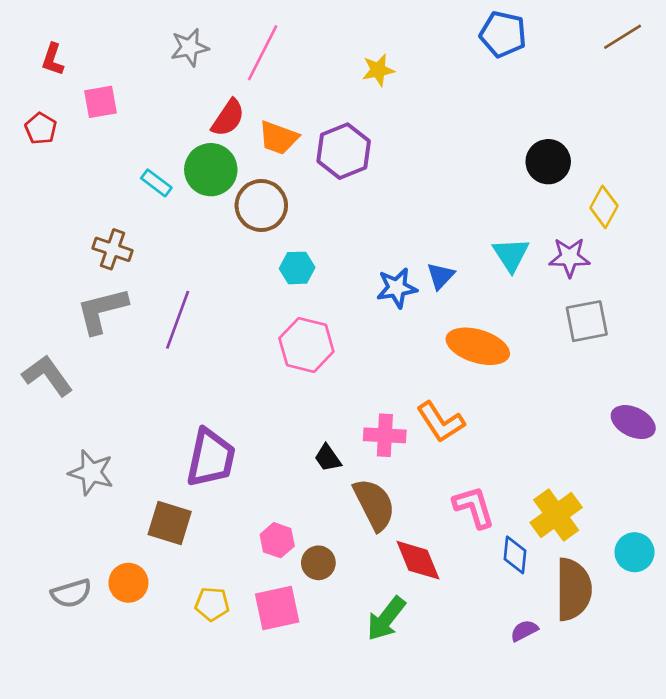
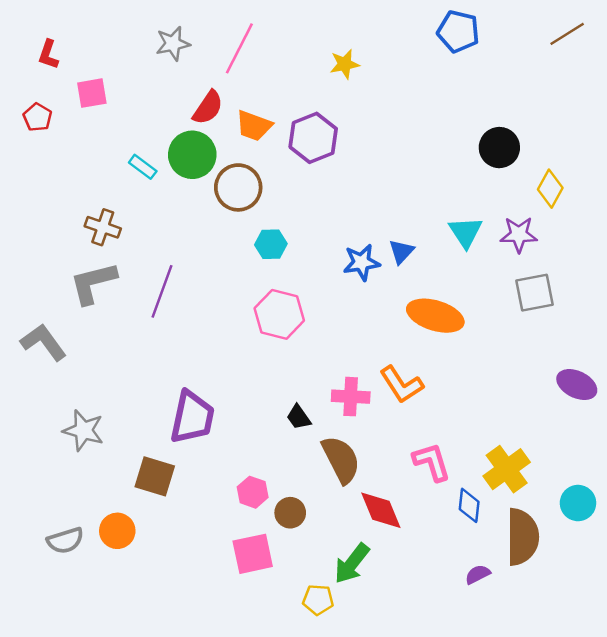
yellow pentagon: (212, 604) -> (318, 600), moved

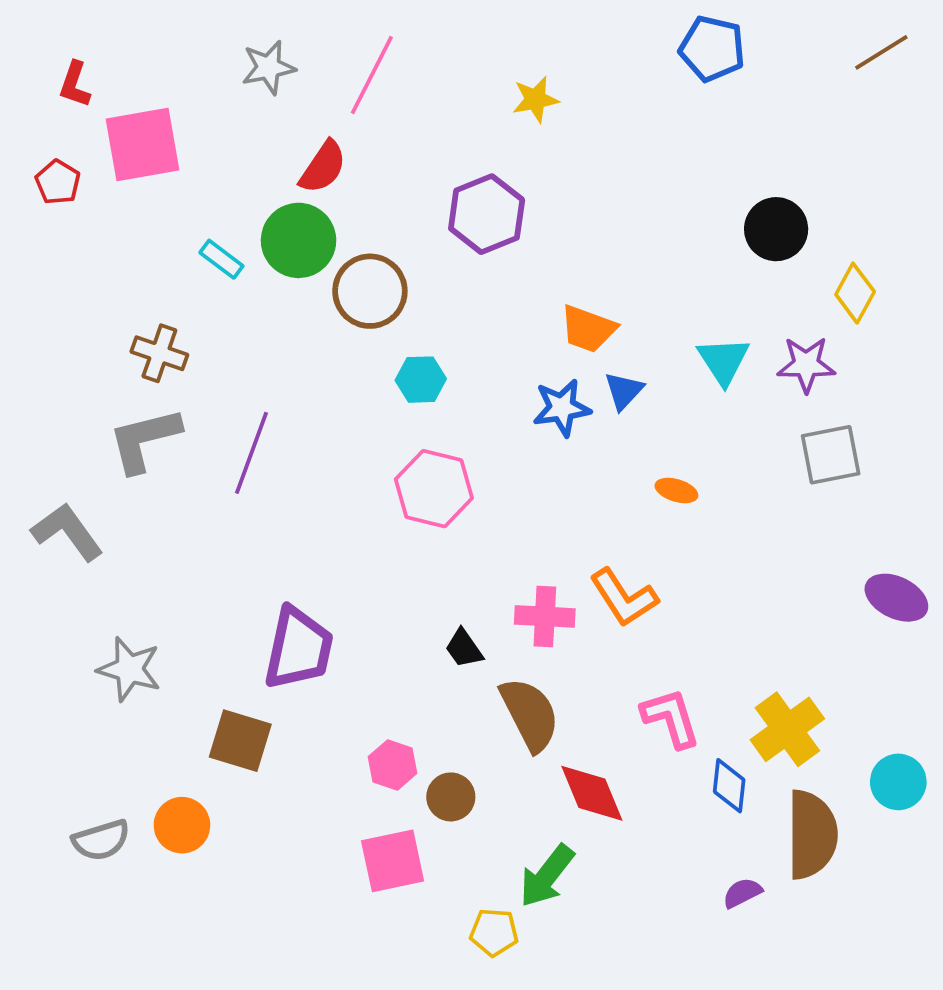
pink square: (92, 93) -> (142, 145), size x1.6
orange trapezoid: (254, 126) -> (588, 329), moved
orange ellipse: (435, 316) -> (676, 490), size x0.5

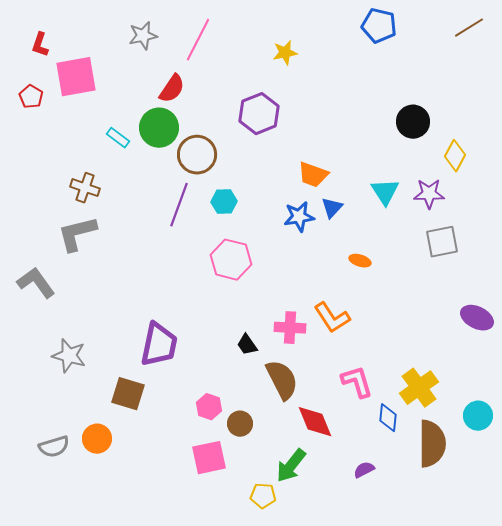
purple line: (252, 453) -> (179, 205), moved
purple semicircle: (742, 893) -> (364, 470), moved

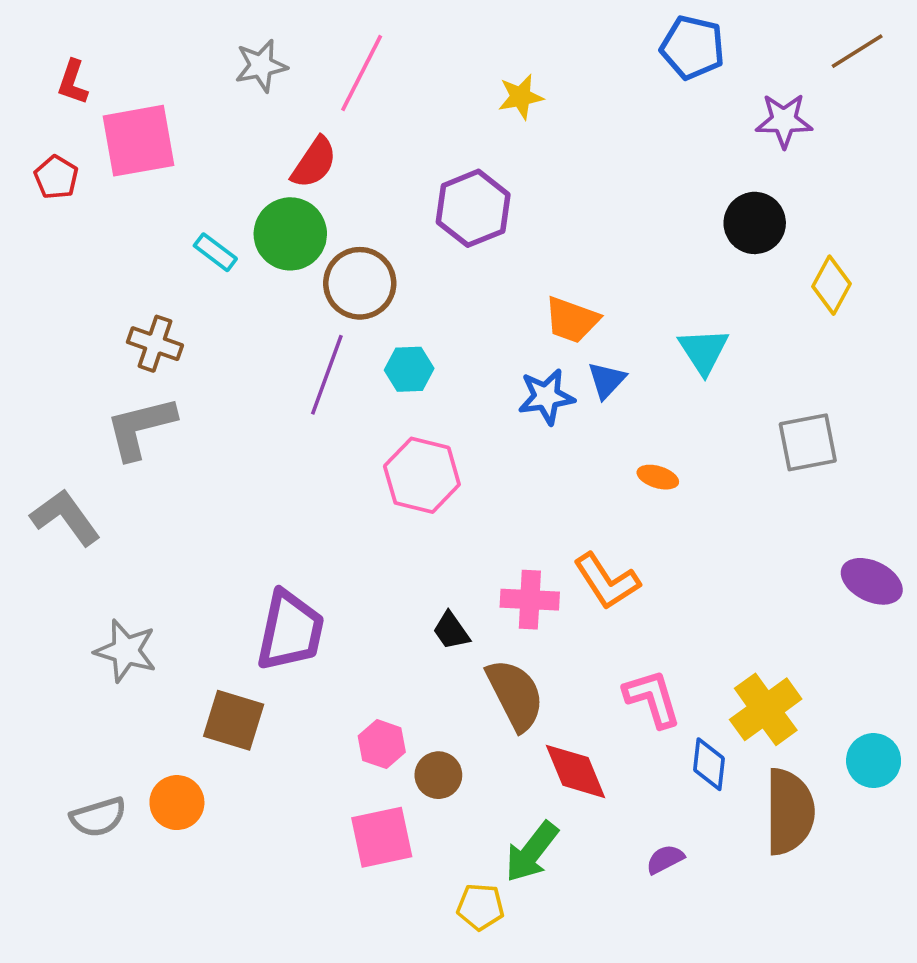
purple star: (429, 194) -> (784, 121), moved

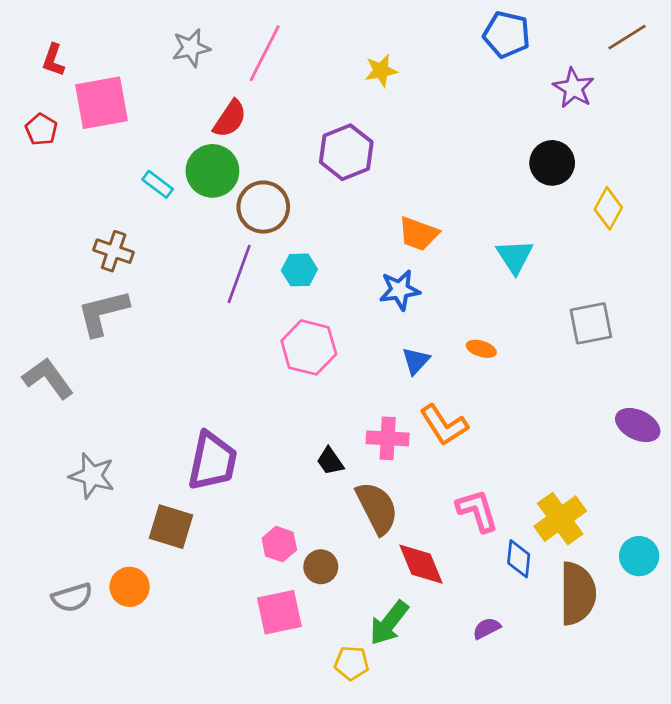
purple star: (784, 121) -> (574, 88), turned 30
blue triangle: (607, 380) -> (416, 361), moved

